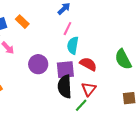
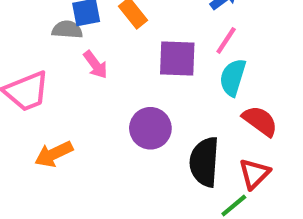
purple circle: (38, 64) -> (150, 128), moved
purple square: (65, 70) -> (177, 59), moved

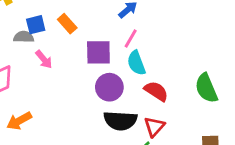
cyan semicircle: (233, 77) -> (136, 63), turned -35
purple circle: (150, 128) -> (109, 87), moved
black semicircle: (204, 162) -> (120, 121), turned -88

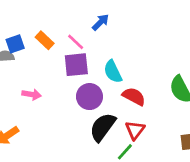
pink line: (131, 38) -> (76, 42), moved, turned -72
pink arrow: (44, 59) -> (32, 94), moved, turned -36
black semicircle: (120, 121) -> (103, 127), turned 128

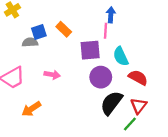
blue arrow: (100, 22) -> (111, 15), turned -42
pink line: (76, 42) -> (106, 31), moved, turned 49

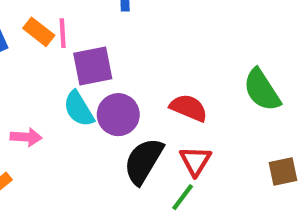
pink line: (106, 31) -> (63, 33), moved
cyan semicircle: (121, 56) -> (79, 109), moved
pink arrow: (52, 75) -> (26, 137), moved

